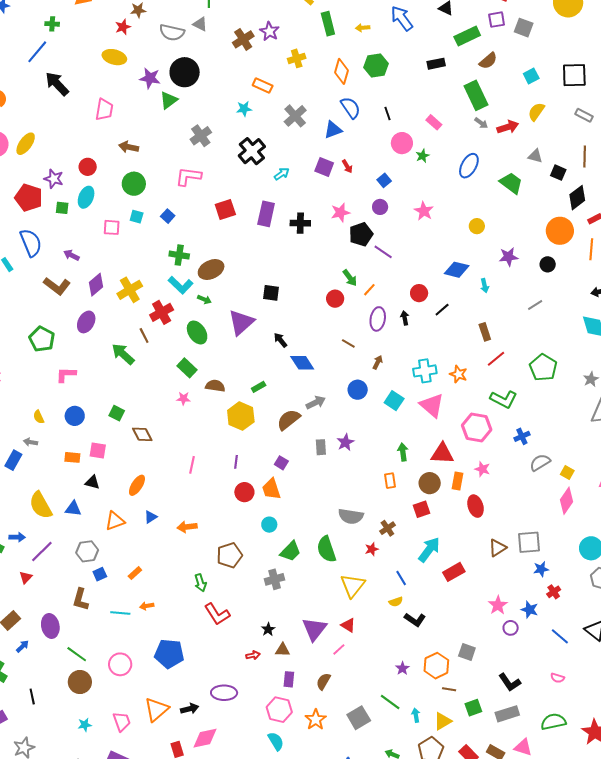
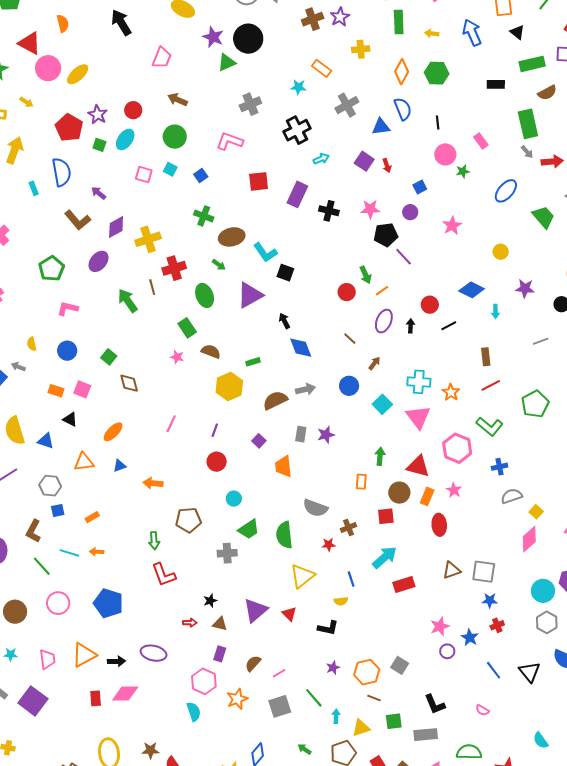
cyan L-shape: (181, 285) -> (265, 252), moved
orange trapezoid: (271, 489) -> (283, 466), moved
black L-shape: (415, 620) -> (328, 628), moved, turned -35
pink line: (339, 649) -> (279, 673), moved
green line: (77, 654) -> (42, 566), moved

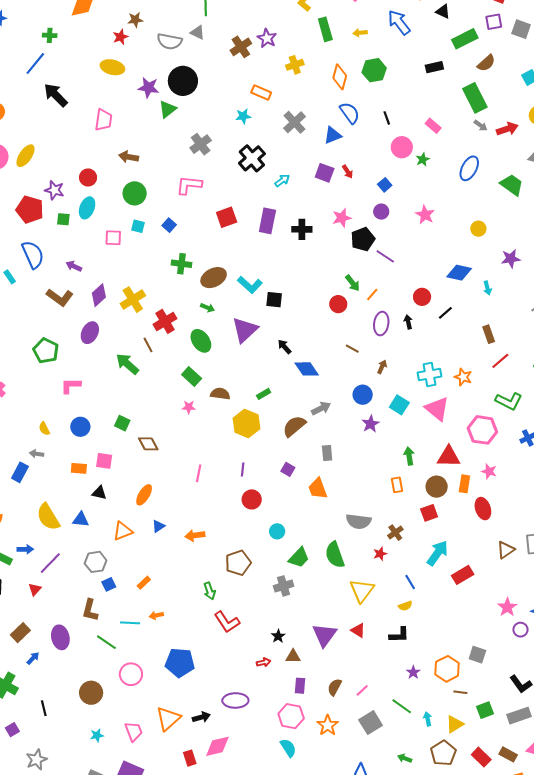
purple star: (326, 435) -> (371, 424), moved

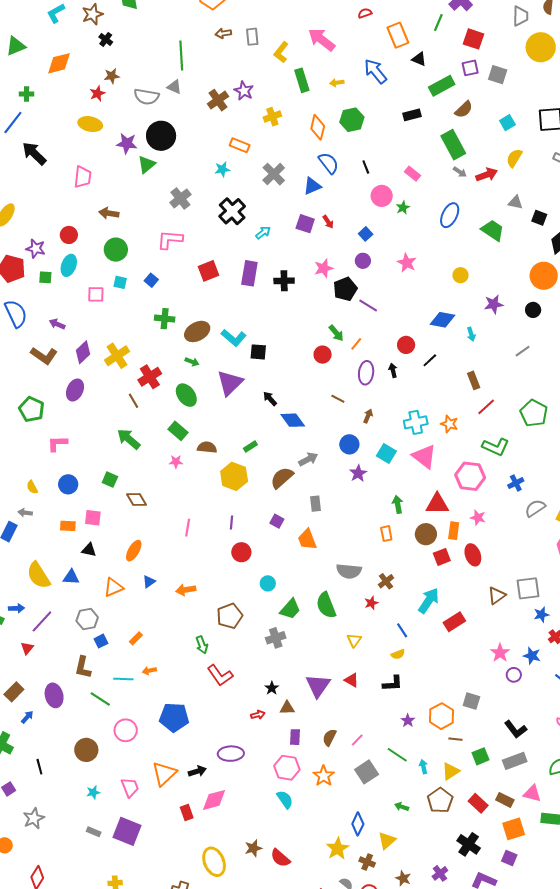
green arrow: (127, 364) -> (129, 439), moved
red square: (429, 513) -> (442, 557), moved
yellow triangle: (362, 591) -> (354, 640), size x0.6

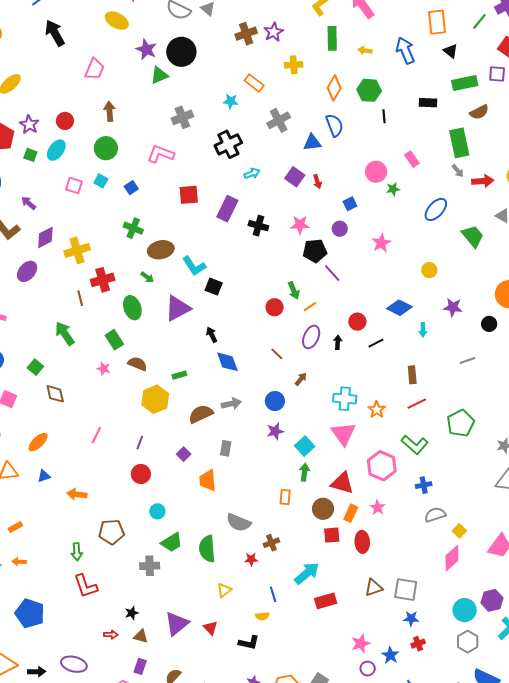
black line: (366, 167) -> (384, 116), moved
brown arrow: (109, 213) -> (109, 111), turned 60
cyan square: (386, 454) -> (305, 446), moved

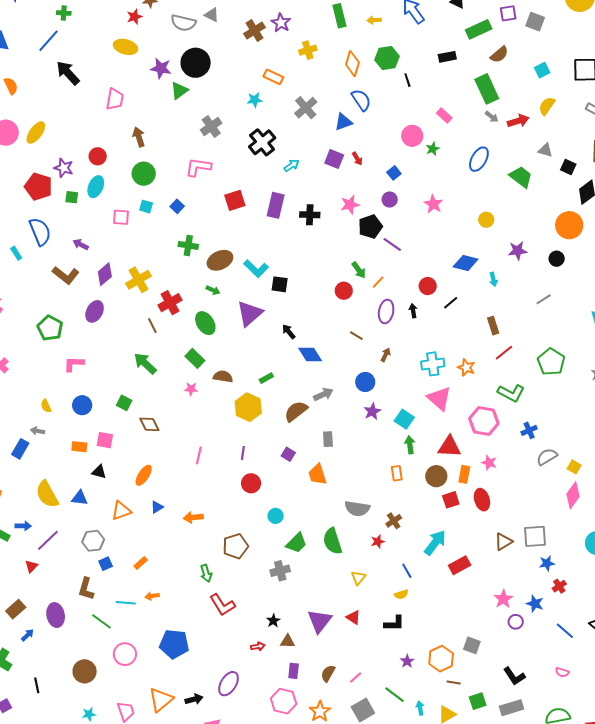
purple ellipse: (74, 664) -> (229, 684), turned -60

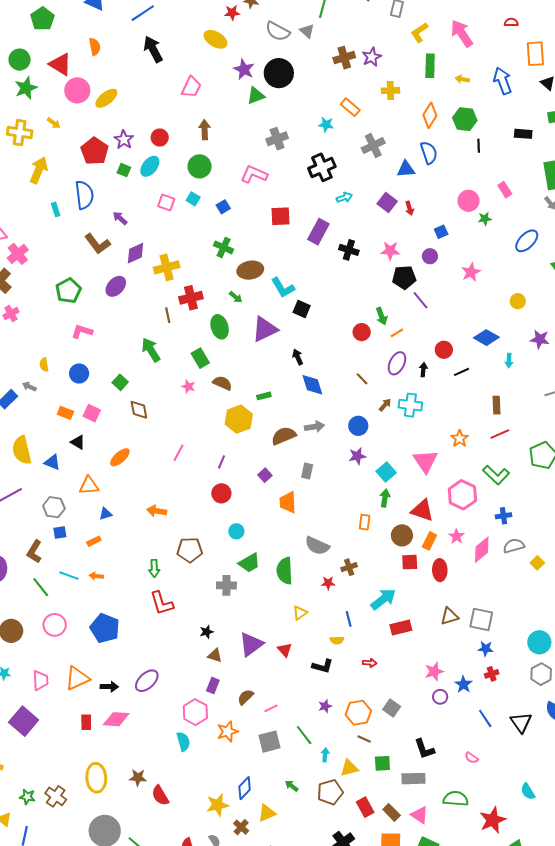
cyan cross: (433, 364) -> (410, 405), moved
pink diamond: (573, 495) -> (482, 550), moved
blue triangle: (157, 507) -> (106, 514), moved
red arrow: (258, 646) -> (370, 663), moved

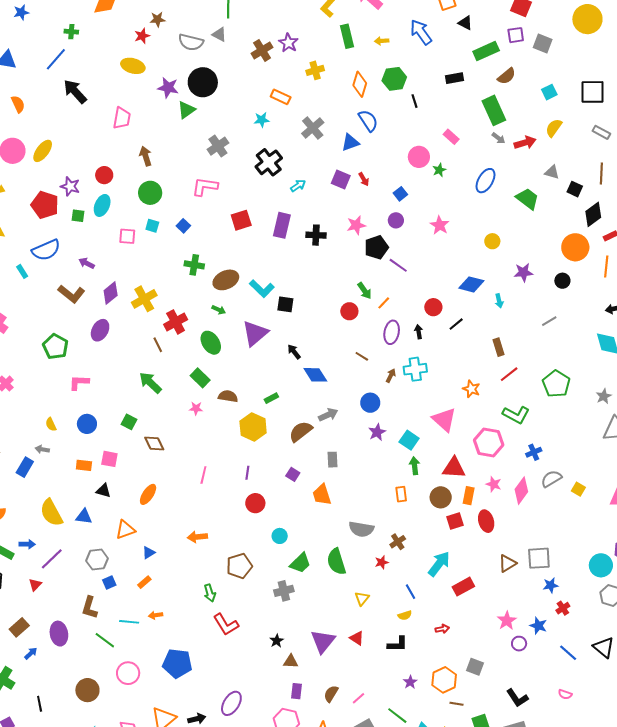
blue semicircle: (84, 195) -> (46, 250), turned 88

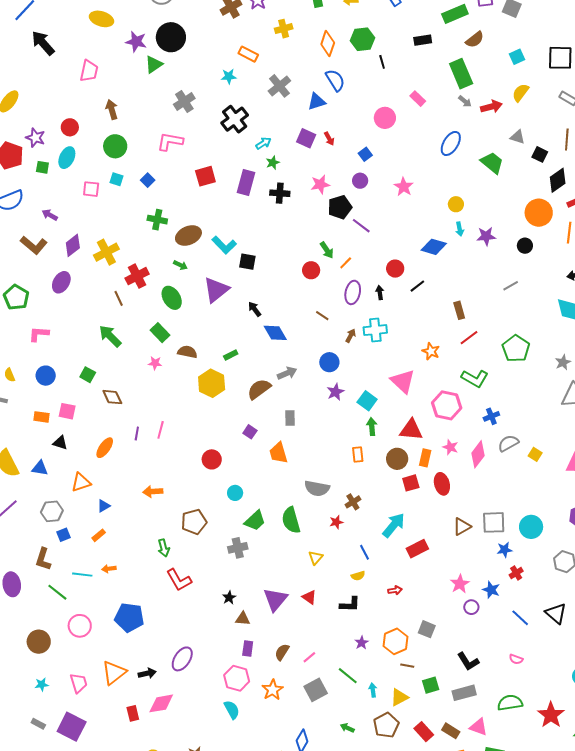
green star: (439, 170) -> (273, 163), moved
cyan arrow: (499, 301) -> (460, 229), moved
purple line: (247, 473) -> (137, 433), moved
cyan circle: (601, 565) -> (531, 527), moved

